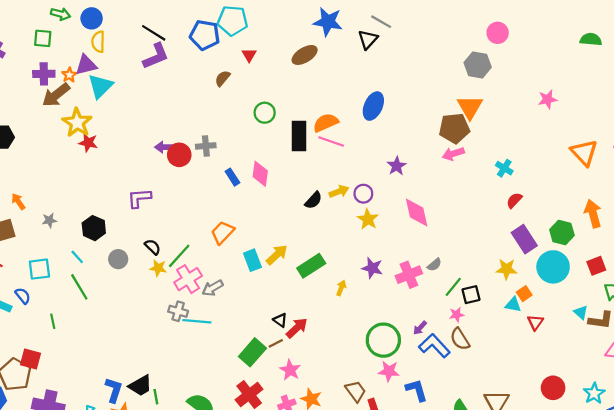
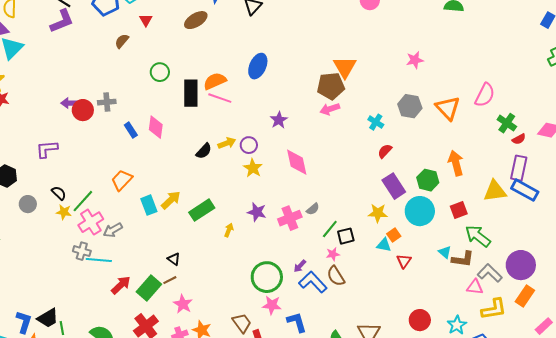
gray hexagon: (478, 65) -> (410, 106), moved
red arrow: (297, 328) -> (121, 285), moved

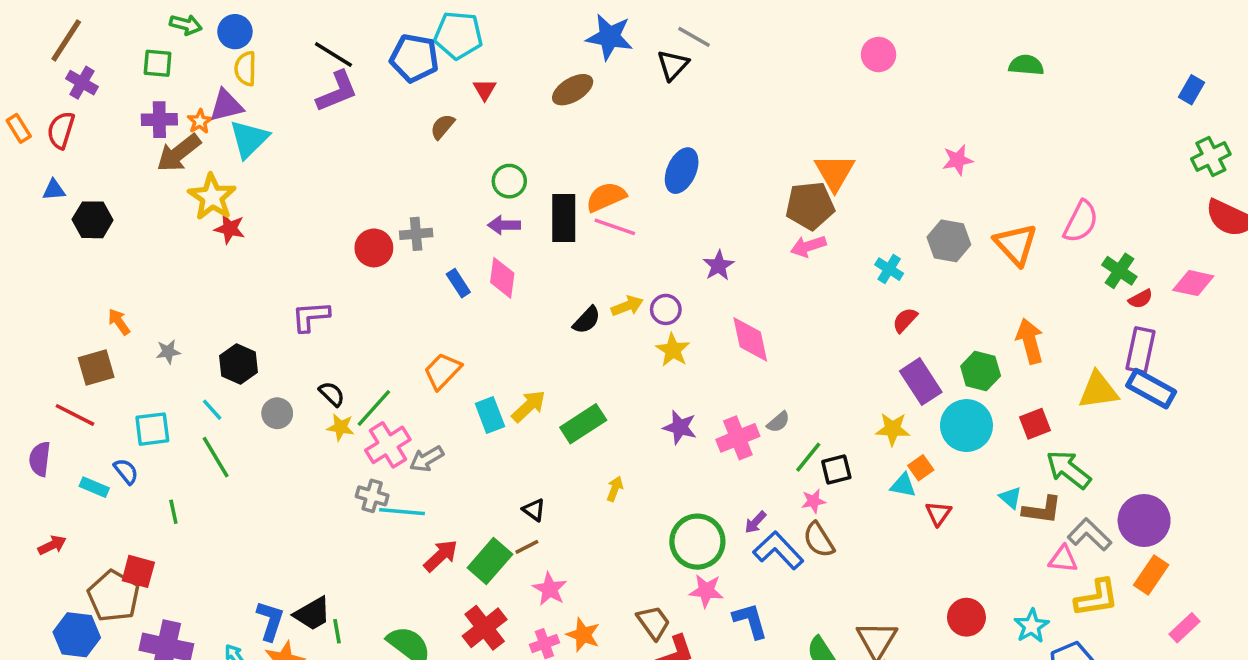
purple arrow: (70, 103) -> (504, 225), moved
yellow arrow: (229, 230) -> (615, 489), moved

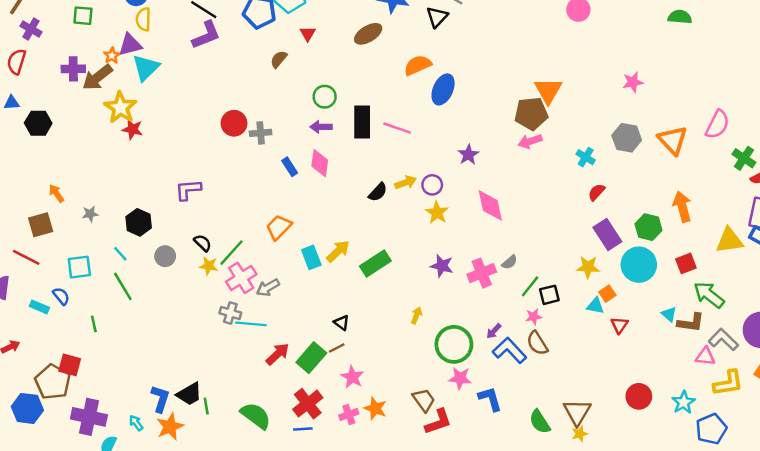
purple cross: (159, 120) -> (73, 69), moved
orange semicircle: (606, 197) -> (418, 65), moved
red circle: (374, 248) -> (234, 123), moved
yellow arrow: (615, 489) -> (416, 315), moved

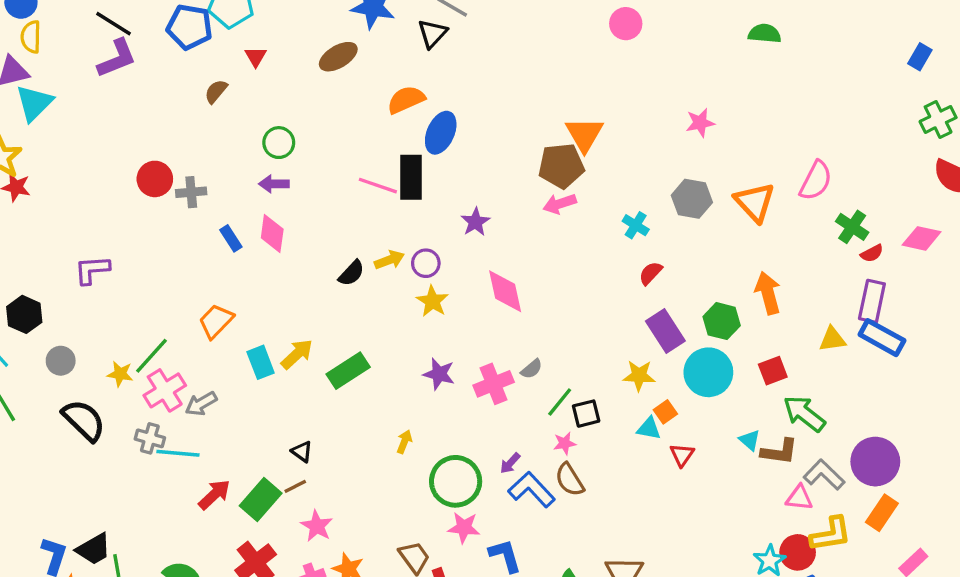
black rectangle: (362, 122) -> (411, 177), moved
yellow triangle: (729, 240) -> (832, 339), size x0.7
black semicircle: (203, 243) -> (84, 420), moved, size x1.8
red circle: (639, 396) -> (798, 552), moved

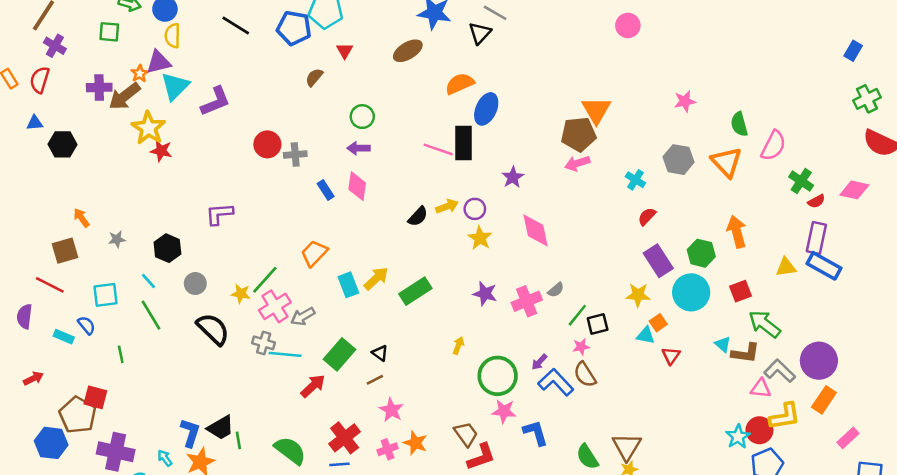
green semicircle: (765, 34) -> (739, 124), moved, turned -110
purple L-shape: (117, 58) -> (216, 101), moved
green rectangle: (261, 500) -> (339, 354), moved

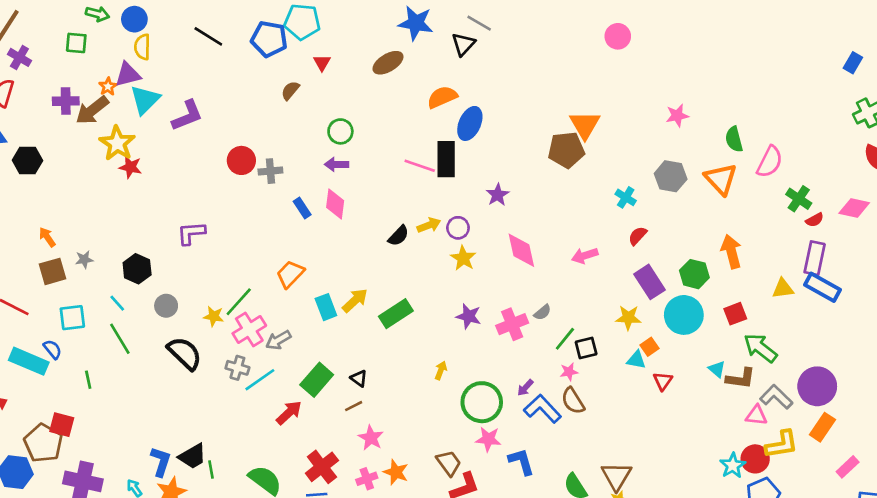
pink arrow: (577, 163) -> (585, 256), moved
brown square: (65, 251) -> (53, 271), moved
cyan rectangle: (64, 337) -> (29, 361), size x1.8
cyan line: (285, 354) -> (260, 380), turned -40

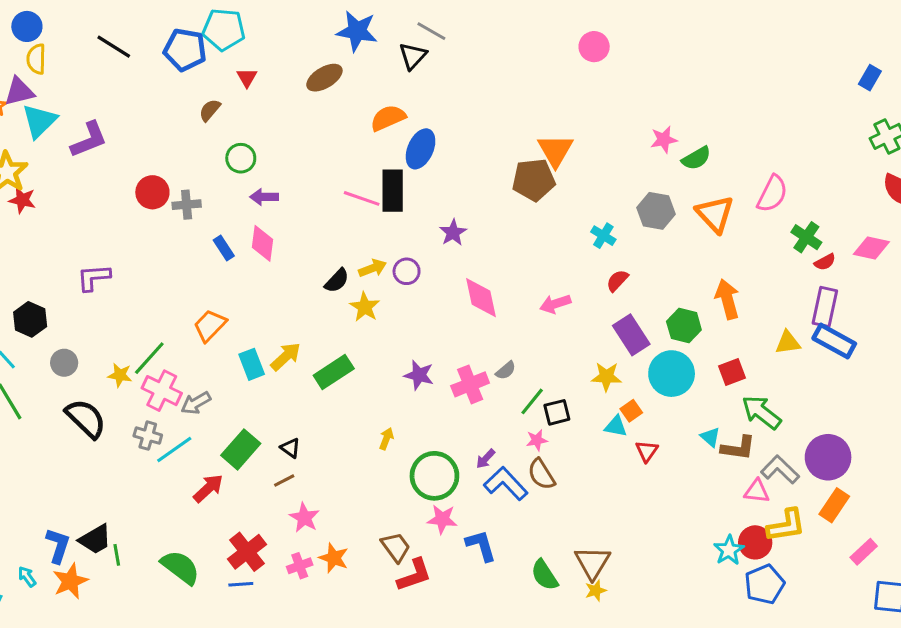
green circle: (340, 131) -> (241, 158), moved
green semicircle: (734, 139) -> (696, 158), moved, turned -105
yellow star: (463, 258) -> (365, 307), moved
pink cross: (249, 330) -> (162, 391), turned -32

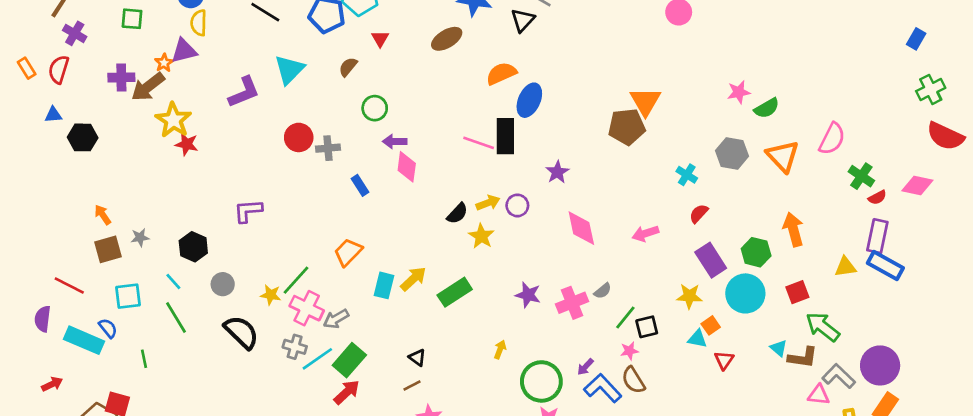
cyan triangle: (39, 121) -> (289, 69), moved
pink diamond: (262, 243) -> (407, 167), moved
cyan rectangle: (252, 364) -> (384, 285), turned 35
green rectangle: (241, 449) -> (349, 360), moved

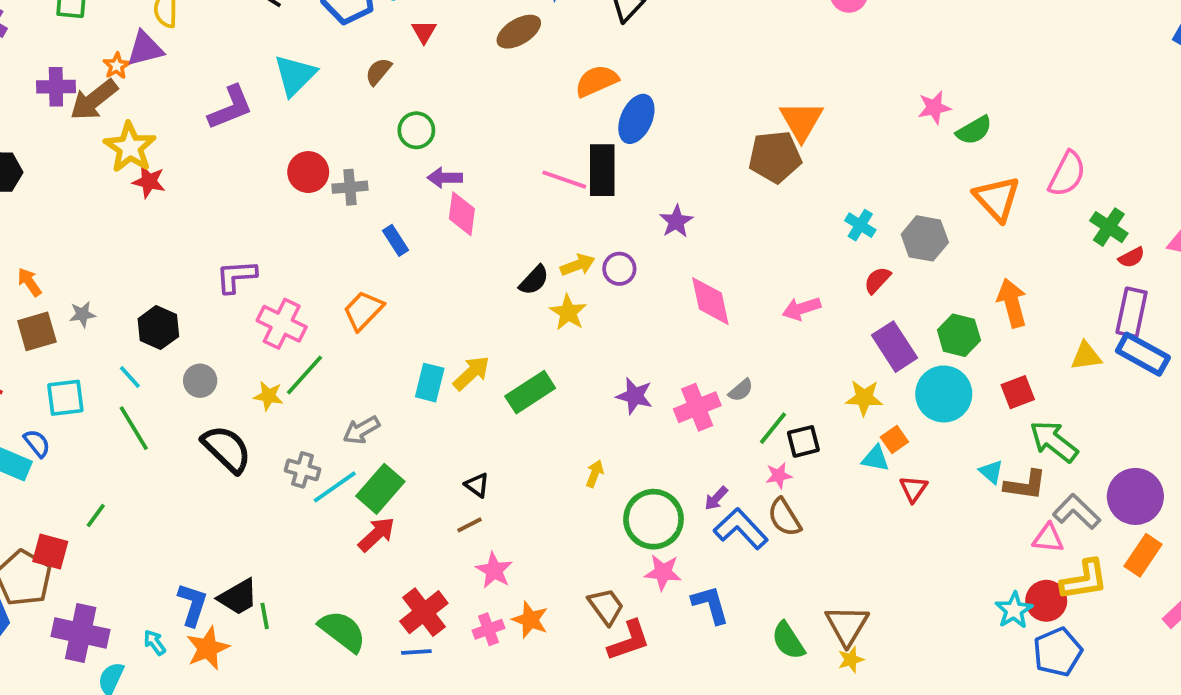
gray hexagon: (732, 153) -> (925, 238), moved
orange trapezoid: (348, 252) -> (363, 311), moved
pink cross: (307, 308) -> (282, 324), moved
green line: (144, 359) -> (96, 515), moved, turned 48

